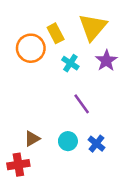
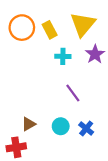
orange circle: (31, 48) -> (22, 28), moved
cyan cross: (70, 63) -> (63, 56), turned -32

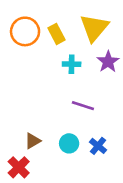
purple line: (73, 93) -> (83, 106), turned -36
red cross: (16, 147) -> (19, 167), turned -36

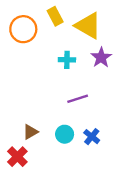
yellow triangle: (94, 28) -> (88, 26), turned -40
yellow rectangle: (56, 34) -> (55, 16), moved
purple line: (83, 106) -> (78, 99), turned -36

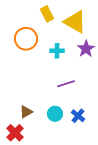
orange circle: (23, 29) -> (26, 39), moved

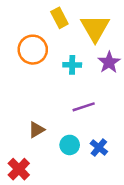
yellow triangle: (75, 22) -> (95, 28), turned 30
brown triangle: (26, 112) -> (37, 130), moved

